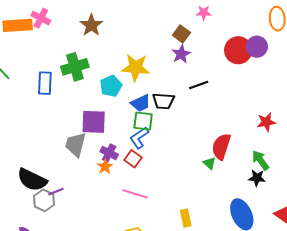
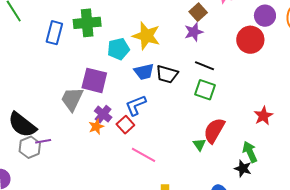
purple circle: (257, 47) -> (265, 16), moved
black line: (199, 85) -> (205, 66), turned 30
green square: (143, 121) -> (205, 90), moved
red star: (266, 122) -> (263, 116), turned -30
pink line: (135, 194) -> (143, 155), moved

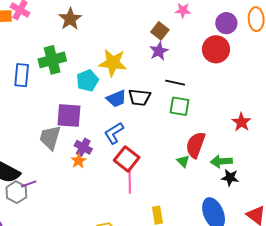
red square: (125, 125) -> (127, 159), moved, size x1.4
green arrow: (250, 152) -> (221, 161), moved, turned -60
pink line: (143, 155) -> (130, 181), turned 70

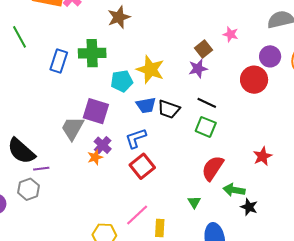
green triangle: (183, 161) -> (194, 202), moved
black star: (230, 178) -> (249, 207), moved
pink line: (130, 181) -> (137, 215), moved, turned 35
gray hexagon: (16, 192) -> (29, 189), moved

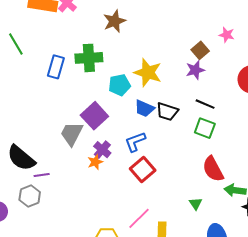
blue trapezoid: (146, 105) -> (144, 108), turned 35
purple square: (96, 111) -> (94, 116), turned 32
red semicircle: (213, 168) -> (213, 169), turned -60

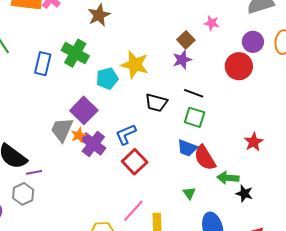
green cross: (89, 58) -> (75, 53), turned 36
blue trapezoid: (144, 108) -> (187, 148), moved
purple cross: (102, 150) -> (93, 144), size x1.4
orange star: (95, 162) -> (79, 135), moved

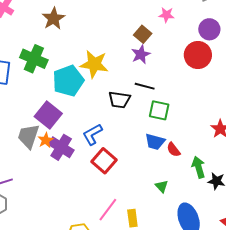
cyan pentagon: (107, 78) -> (68, 81), size x1.4
black line: (194, 93) -> (145, 86), moved
red semicircle: (205, 158) -> (173, 150), size x0.6
green arrow: (228, 178) -> (199, 167), turned 75

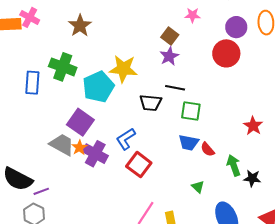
gray trapezoid: (28, 136) -> (62, 145), turned 104

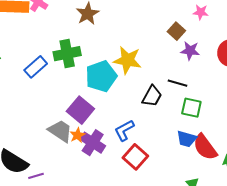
purple star: (169, 56) -> (190, 51), moved, turned 30
green cross: (63, 67) -> (67, 54), turned -36
blue rectangle: (32, 83) -> (36, 67), turned 40
black trapezoid: (151, 103) -> (152, 96), turned -70
red semicircle: (208, 149) -> (205, 147), size x1.8

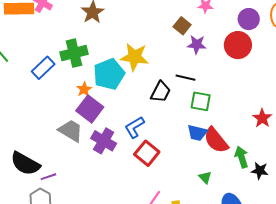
orange star: (77, 135) -> (84, 89), moved

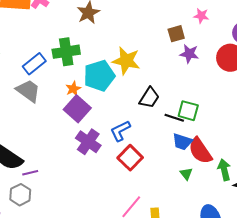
brown square: (182, 26) -> (176, 34), turned 30
black line: (185, 78) -> (174, 118), moved
gray trapezoid: (71, 131) -> (28, 91), moved
green triangle: (205, 177) -> (186, 174), moved

